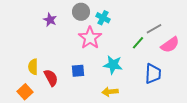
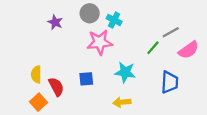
pink star: (90, 38) -> (100, 42), turned 30
orange square: (25, 92) -> (38, 102), moved

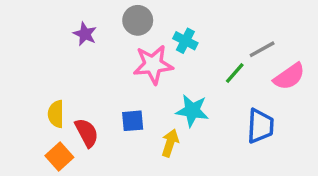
cyan cross: (114, 20) -> (185, 41), moved
yellow arrow: (122, 102) -> (170, 143), moved, turned 114

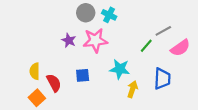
purple star: (85, 34) -> (69, 40), moved
cyan cross: (185, 41) -> (109, 15), moved
yellow arrow: (170, 143) -> (132, 89), moved

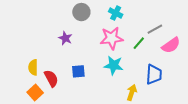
cyan cross: (109, 15) -> (116, 13), moved
pink star: (95, 40) -> (112, 38), moved
yellow arrow: (132, 89) -> (132, 92), moved

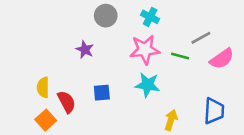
green line: (139, 43) -> (180, 56), turned 64
blue trapezoid: (154, 74) -> (214, 111), moved

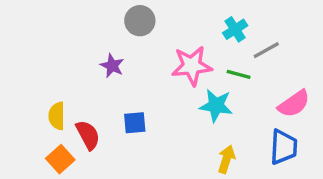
cyan cross: (150, 17) -> (235, 29), moved, turned 30
pink semicircle: (222, 59) -> (294, 104), moved
cyan star: (147, 85) -> (216, 106), moved

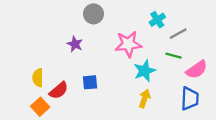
green line: (239, 74) -> (174, 56), moved
cyan star: (216, 106) -> (145, 71), turned -30
red semicircle: (88, 135) -> (59, 90), turned 78
yellow arrow: (226, 159) -> (145, 99), moved

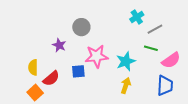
gray circle: (94, 14) -> (81, 27), moved
purple star: (75, 44) -> (59, 45), moved
pink star: (128, 44) -> (97, 56), moved

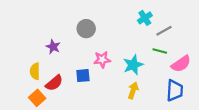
purple star: (59, 45) -> (53, 47), moved
pink star: (97, 56) -> (102, 60), size x0.7

